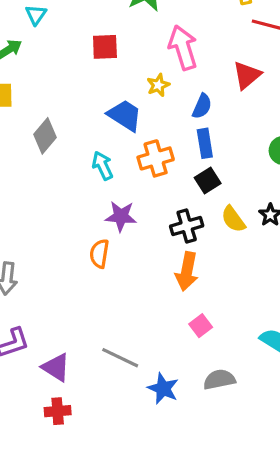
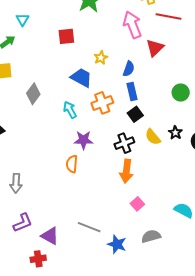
pink arrow: (183, 48) -> (132, 25), moved
red cross: (58, 411) -> (38, 259), moved

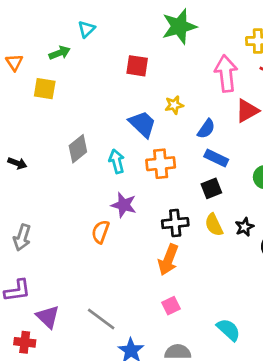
blue rectangle: (132, 92) -> (216, 158), moved, turned -66
gray diamond: (33, 94) -> (78, 149), moved
black square: (135, 114) -> (211, 188), moved

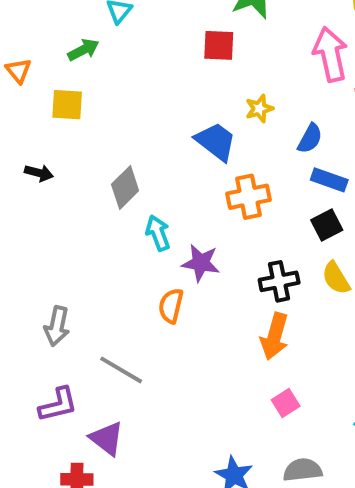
red square: (137, 66) -> (219, 45), moved
cyan arrow: (117, 161) -> (158, 233), moved
black arrow: (17, 163) -> (39, 173), moved
gray line: (101, 319) -> (121, 370), moved

